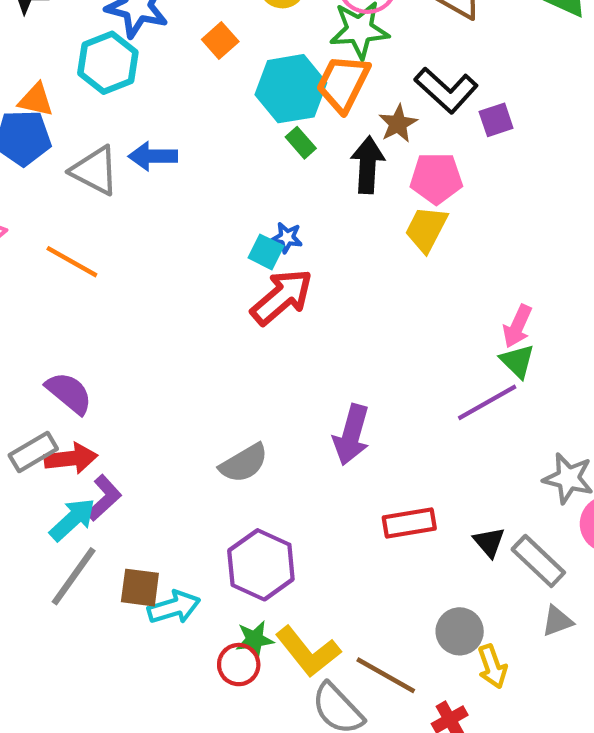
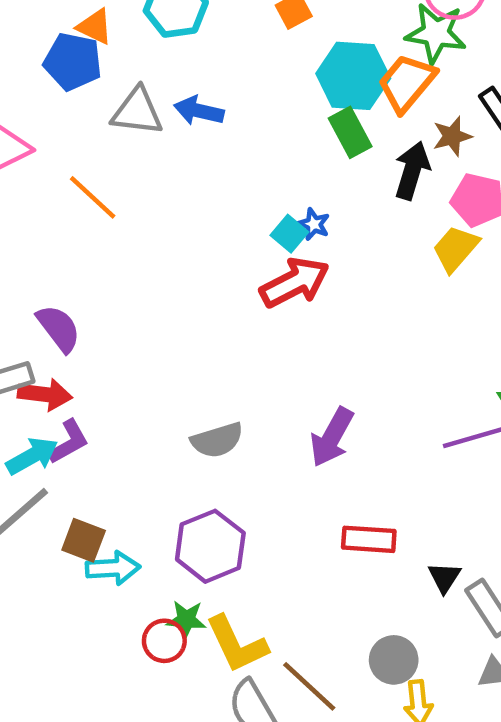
green rectangle: (301, 143) -> (350, 132), size x1.5
gray triangle: (95, 171) -> (137, 112), turned -34

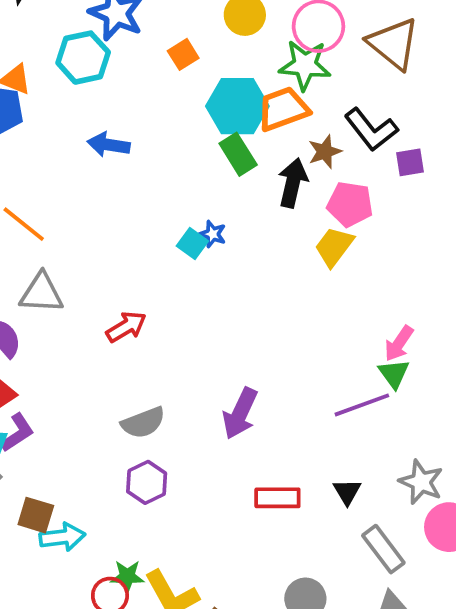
orange trapezoid: (407, 83) -> (283, 109), turned 34
gray triangle: (137, 112) -> (41, 293), moved
red arrow: (295, 282) -> (126, 327), moved, size x0.7
purple hexagon: (210, 546) -> (147, 482), moved, size x0.7
black triangle: (444, 577) -> (347, 492), moved

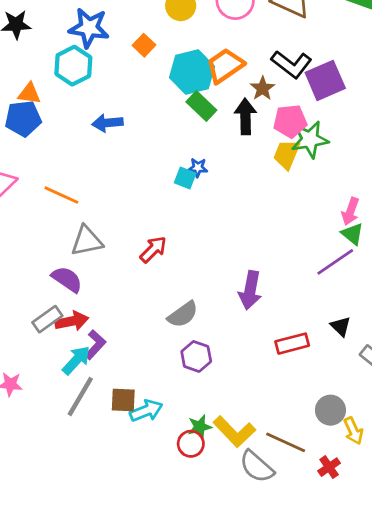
green star: (305, 65) -> (310, 139), moved
purple square: (410, 162) -> (325, 80), size x1.8

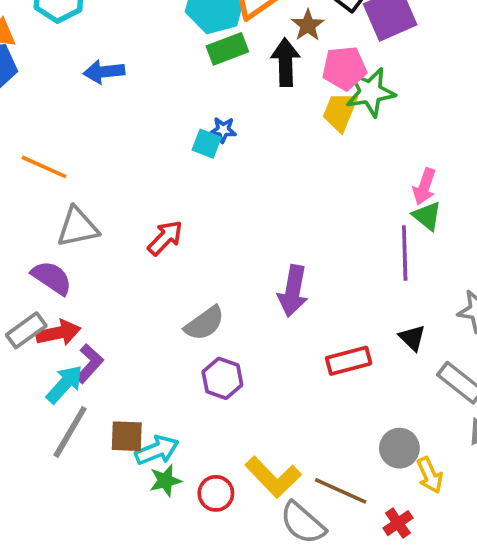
green rectangle: (201, 106) -> (227, 49), turned -64
purple line: (335, 262) -> (405, 253), turned -57
green star: (200, 427) -> (165, 481), moved

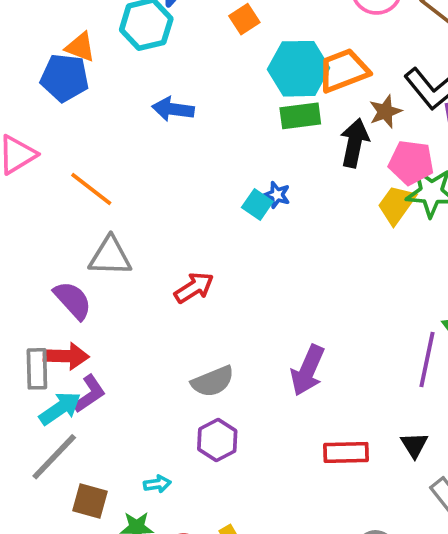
gray rectangle: (26, 330) -> (37, 369), moved, turned -69
brown square: (127, 436) -> (90, 501), moved
cyan arrow: (157, 450) -> (157, 484), moved, size x0.6

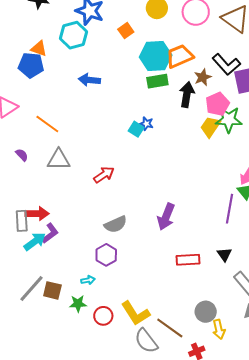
pink pentagon: (411, 163) -> (217, 104), turned -30
purple semicircle: (73, 300) -> (22, 155), moved, size x0.6
purple hexagon: (217, 440) -> (106, 255), moved
gray line: (54, 457) -> (32, 288), moved

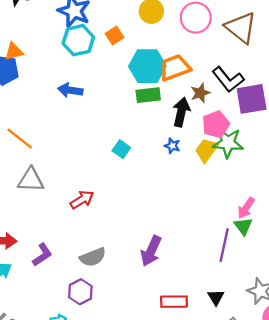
cyan hexagon: (73, 35) -> (78, 40), moved
orange triangle: (39, 49) -> (14, 52), turned -36
blue star: (146, 124) -> (172, 146), moved
purple L-shape: (50, 233) -> (42, 255), moved

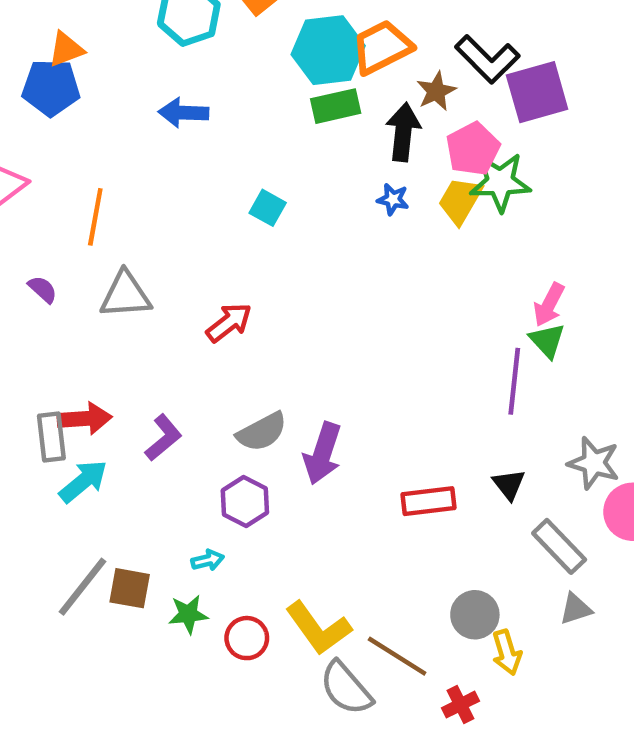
orange line: (20, 139) -> (95, 217), turned 68
cyan square: (121, 149) -> (268, 208), moved
purple arrow: (151, 251) -> (323, 453), moved

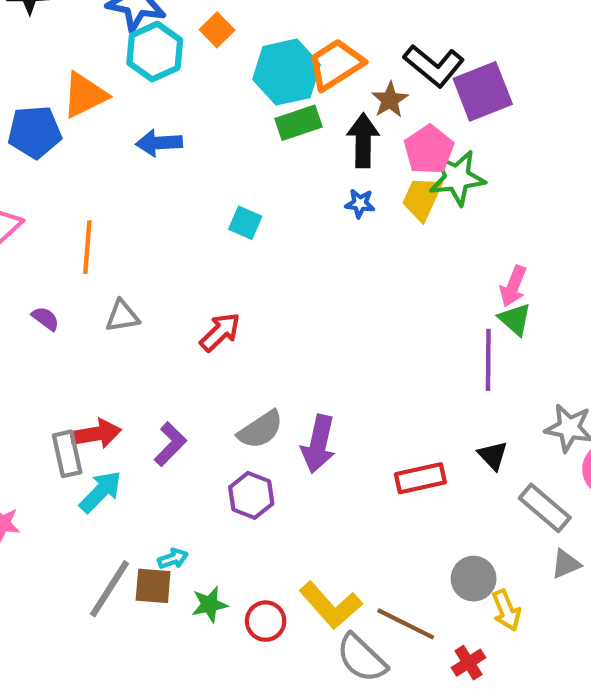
orange triangle: (66, 49) -> (85, 95), moved, size x1.4
gray triangle: (126, 295) -> (122, 316), size x0.7
cyan arrow: (208, 560) -> (173, 559), moved

